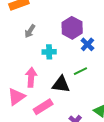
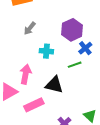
green line: (80, 71) -> (75, 65), moved

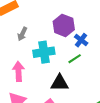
cyan cross: (46, 51) -> (44, 52), size x1.5
pink arrow: (26, 74) -> (18, 71), moved

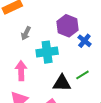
green line: (75, 59) -> (82, 75), moved

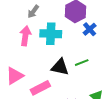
pink arrow: (21, 71) -> (25, 36), moved

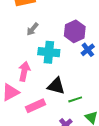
pink arrow: (25, 36) -> (24, 71), moved
green line: (82, 63) -> (75, 99), moved

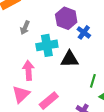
black triangle: (56, 86) -> (69, 59), moved
green line: (75, 99) -> (93, 81), moved, turned -40

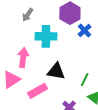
black triangle: (69, 59) -> (56, 71), moved

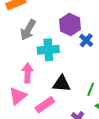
gray arrow: (28, 15) -> (28, 30), size x1.5

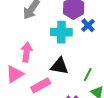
cyan cross: (48, 50) -> (61, 32), moved

